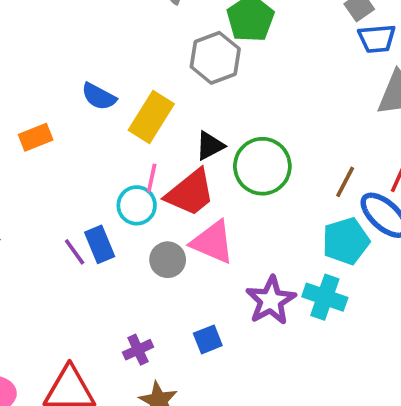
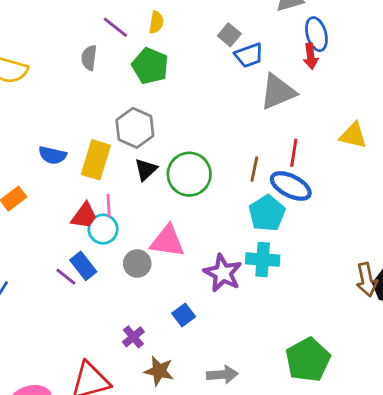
gray hexagon: (215, 58) -> (135, 128), moved
red trapezoid: (190, 193) -> (84, 216), moved, size x0.7

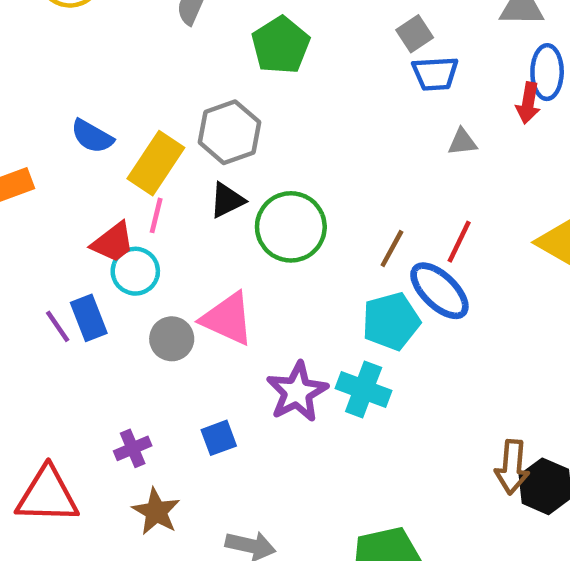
gray triangle: (278, 92) -> (462, 142), size x0.5
pink line: (109, 205) -> (156, 215), moved

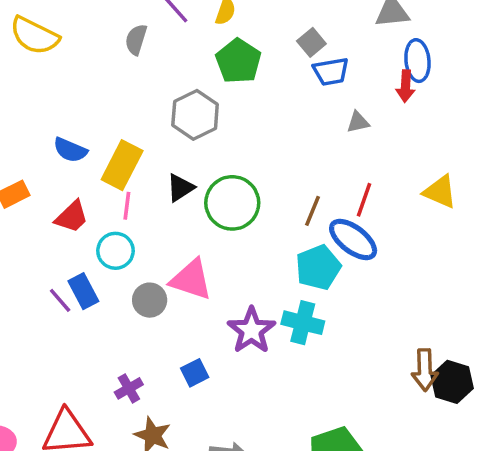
green pentagon: (281, 45) -> (238, 61), moved
gray hexagon: (229, 132) -> (195, 115), moved
red trapezoid: (113, 242) -> (72, 217), moved

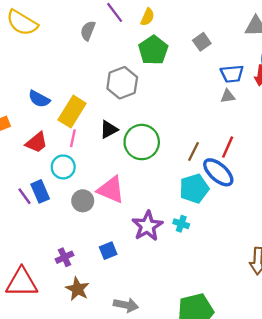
blue trapezoid: (331, 72) -> (232, 74), moved
cyan cross: (303, 323) -> (181, 224), size x0.6

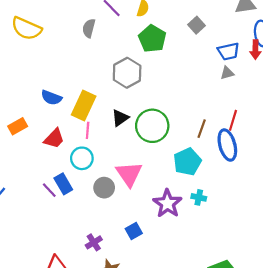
blue ellipse: (218, 172) -> (227, 145), turned 40
cyan pentagon: (194, 189) -> (187, 162), moved
pink triangle: (111, 190) -> (129, 174), turned 40

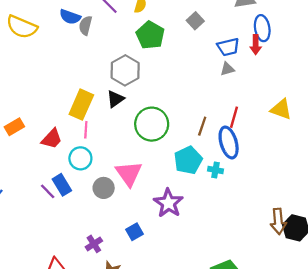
blue semicircle: (51, 98) -> (70, 17), moved
black triangle: (120, 118) -> (115, 99), moved
cyan cross: (199, 197) -> (216, 170), moved

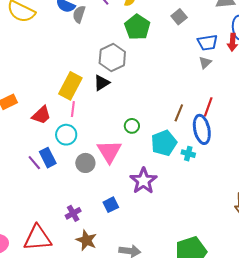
gray triangle: (227, 69) -> (205, 62), turned -32
green circle: (152, 124) -> (132, 126), moved, size x0.5

